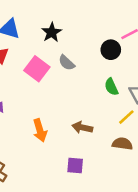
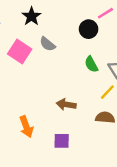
orange arrow: (40, 130) -> (26, 127), moved

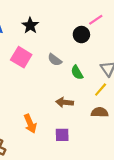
gray semicircle: (47, 44) -> (55, 60), moved
green semicircle: (91, 64) -> (77, 73), moved

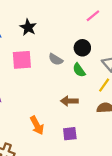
black circle: (81, 35) -> (82, 48), moved
pink square: (21, 57) -> (22, 60), turned -30

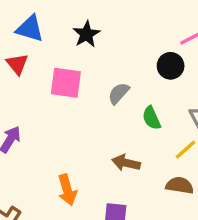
black circle: (82, 48) -> (171, 66), moved
gray semicircle: (56, 59) -> (119, 93), turned 88

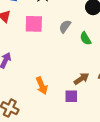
brown arrow: (126, 163) -> (81, 79), moved, turned 140

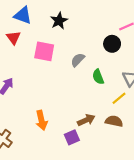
purple square: (71, 96) -> (72, 137), turned -32

